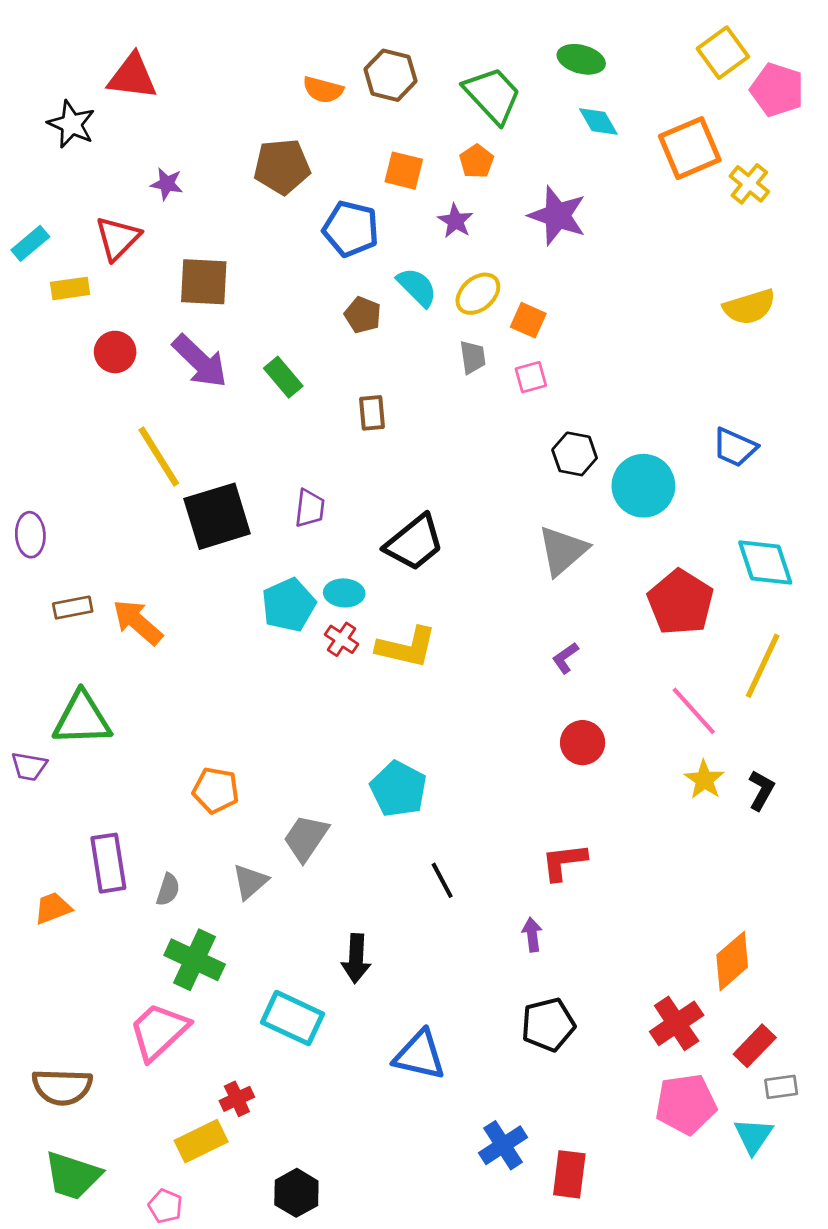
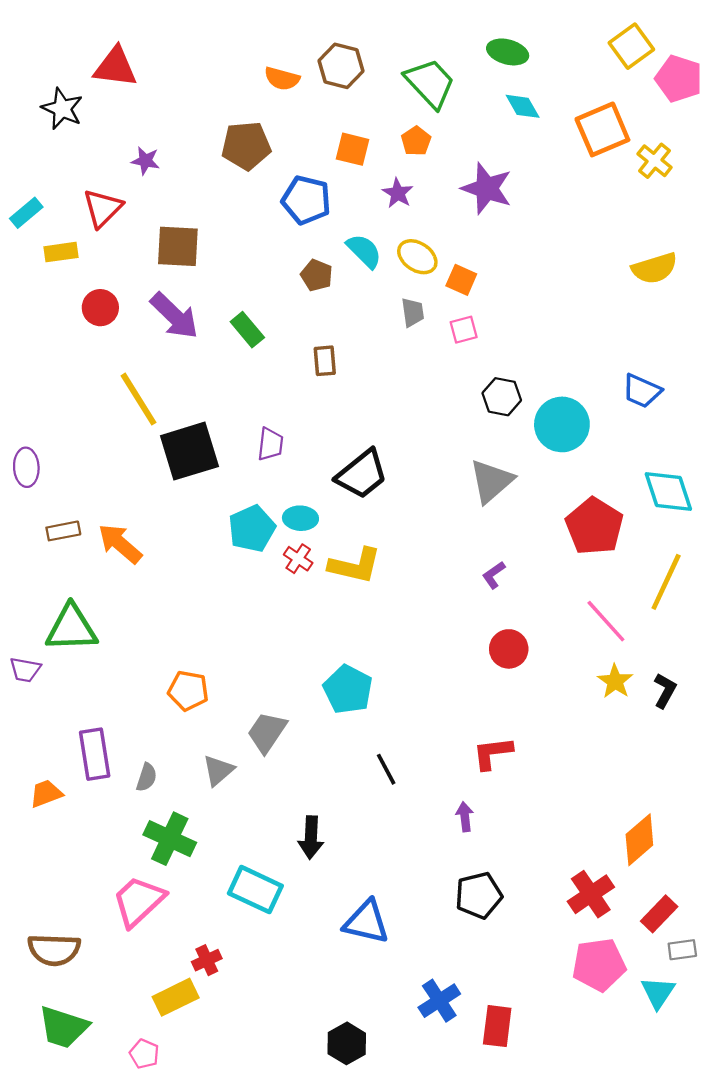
yellow ellipse: (478, 294) -> (417, 257), turned 75
black hexagon: (296, 1193) -> (347, 1043), moved

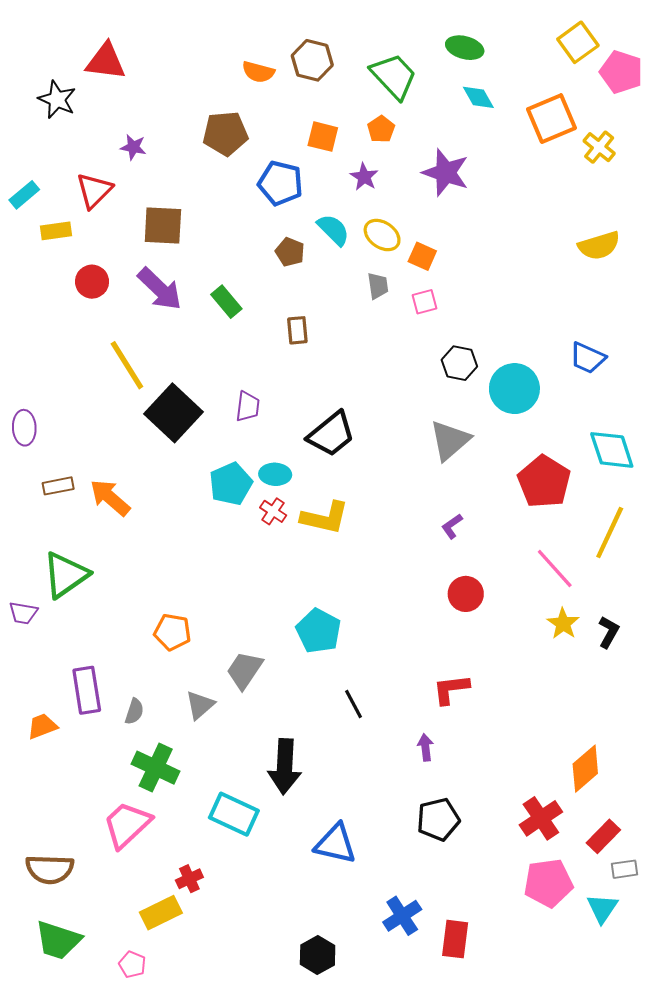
black square: (189, 451) -> (174, 413), turned -30
green triangle: (71, 628) -> (66, 575), turned -33
black arrow: (311, 837) -> (285, 766), size x1.4

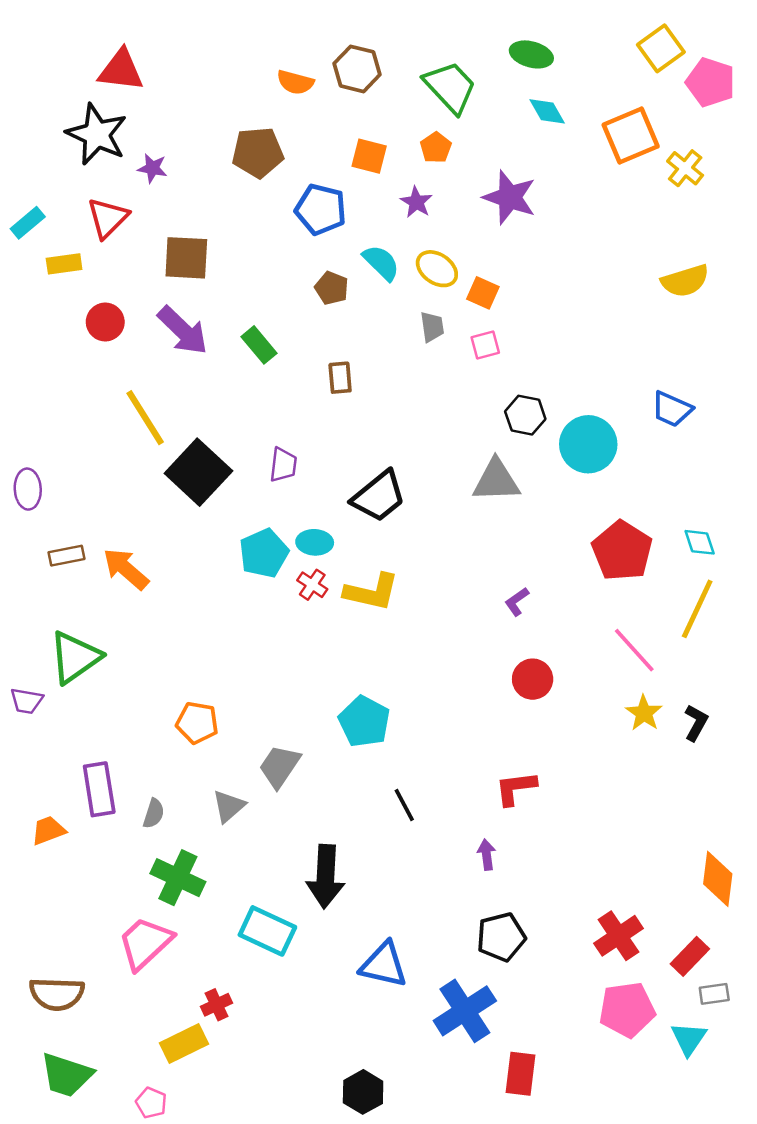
black star: (57, 100) -> (97, 134), moved, size x1.4
gray triangle: (450, 440) -> (496, 481), moved, turned 39
cyan diamond: (612, 450) -> (700, 542), moved, size x0.6
orange diamond: (585, 769) -> (718, 879), moved, turned -42
blue cross: (402, 916) -> (465, 1011), moved, size x1.4

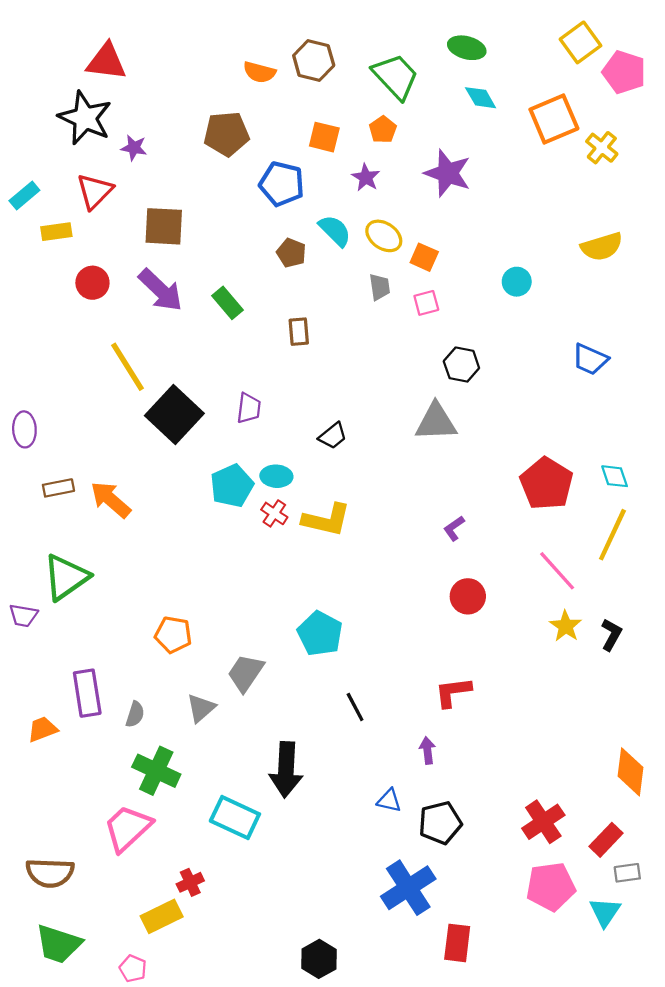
cyan circle: (588, 444) -> (517, 282), moved, size x0.6
black trapezoid: (379, 496) -> (333, 436), size x0.6
blue triangle: (384, 965) -> (389, 800), moved, size x0.6

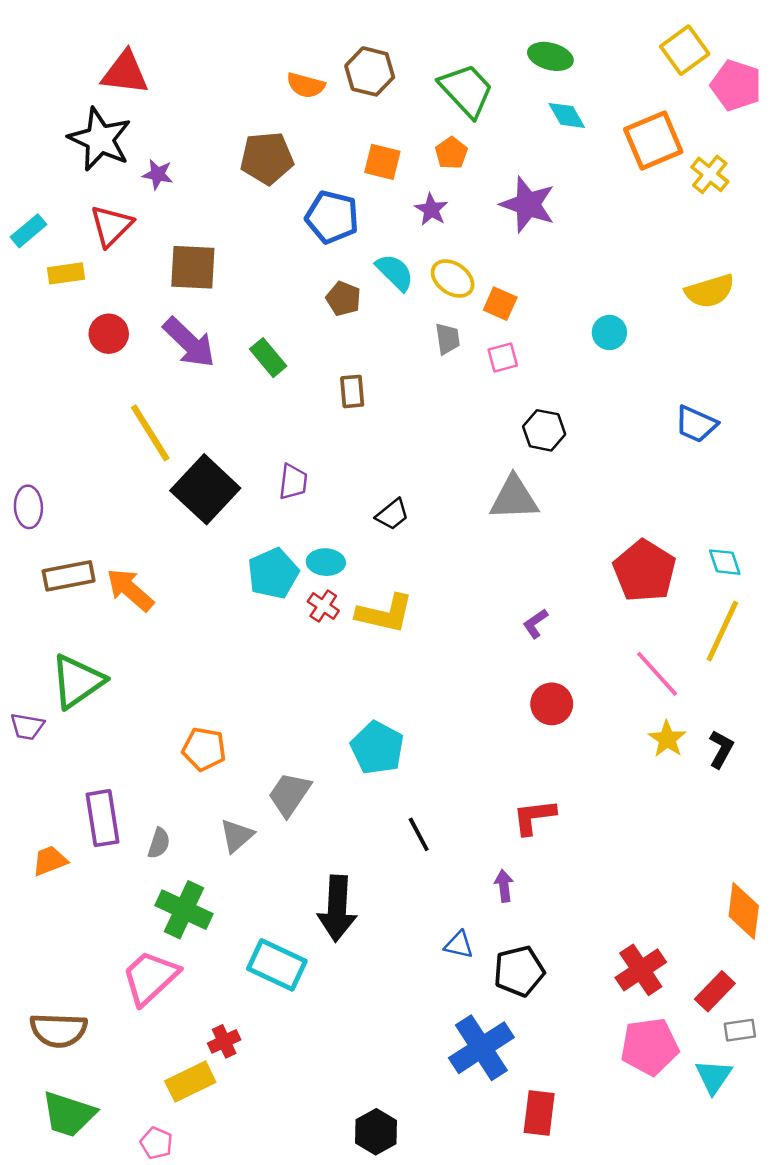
brown rectangle: (58, 488) -> (69, 576), size x1.4

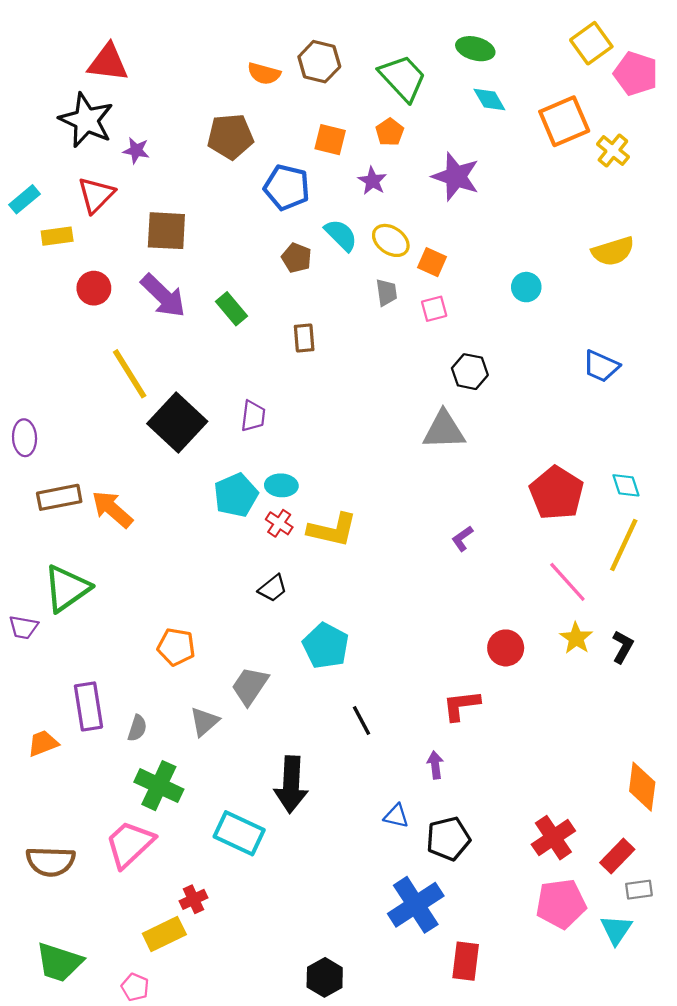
black trapezoid: (392, 514) -> (273, 588), moved
red circle: (552, 704) -> (506, 648), moved
brown semicircle: (59, 1030) -> (51, 861), moved

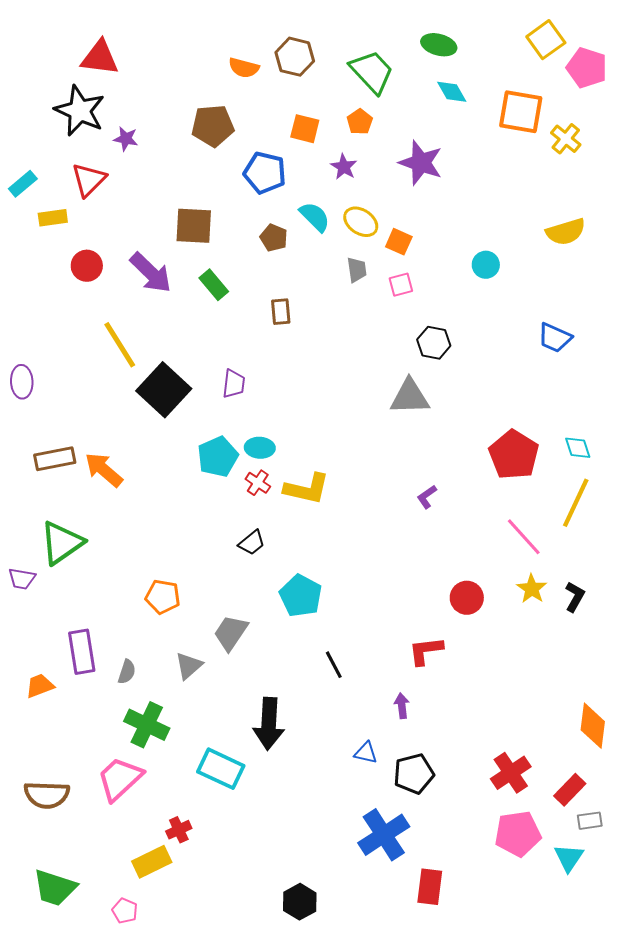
orange square: (564, 121) -> (521, 112), turned 33
brown square: (166, 231) -> (194, 226), moved
purple ellipse: (25, 438) -> (22, 382), moved

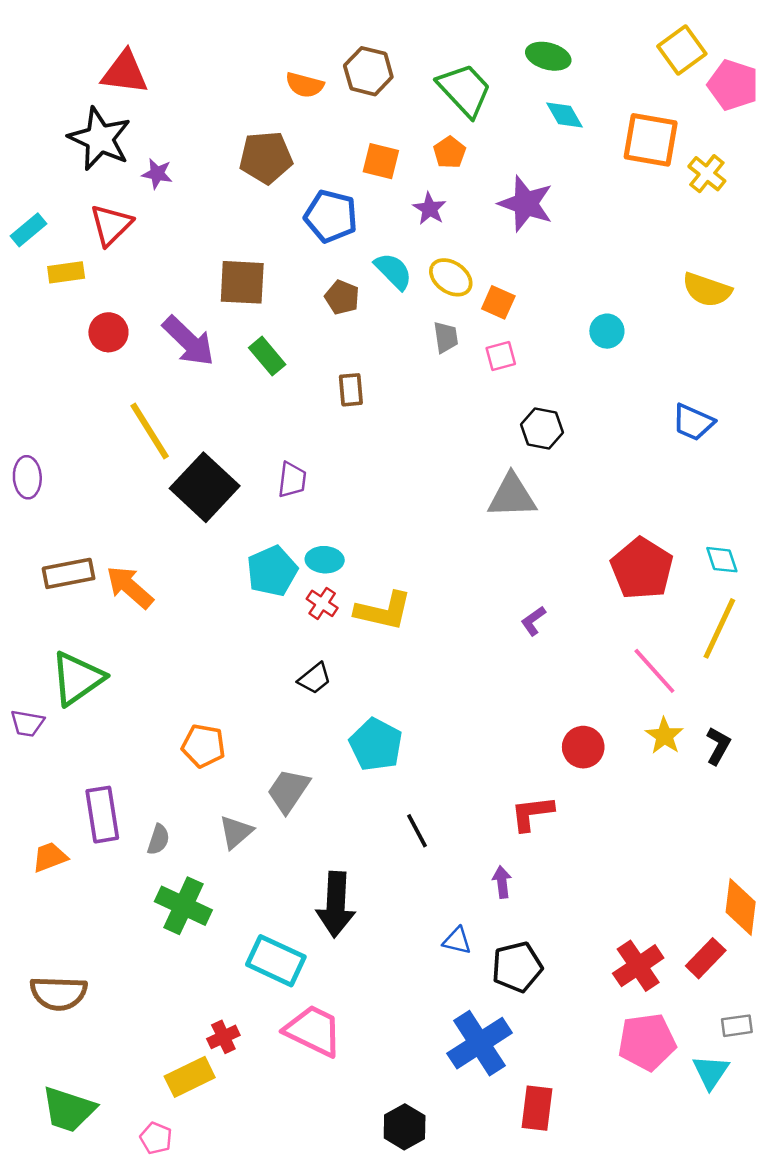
yellow semicircle: (566, 232) -> (707, 290), turned 36
pink trapezoid: (120, 779) -> (313, 1031), moved, turned 69
red rectangle: (570, 790) -> (706, 958), moved
black hexagon: (300, 902) -> (405, 1127), moved

